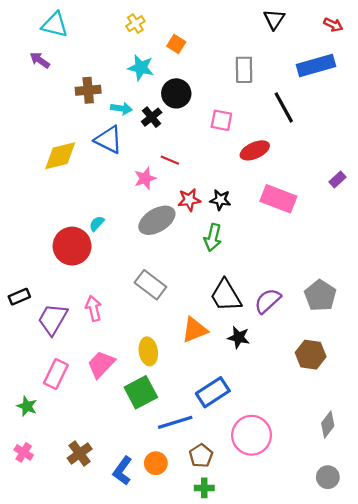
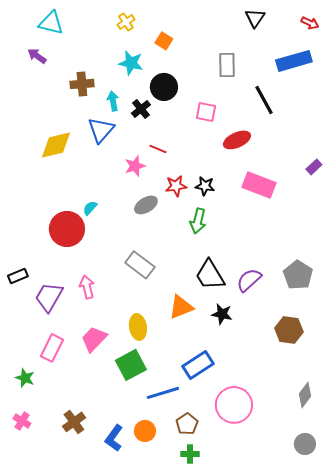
cyan arrow: (121, 108) -> (113, 101), turned -108
blue triangle: (109, 140) -> (101, 130), turned 44
gray ellipse: (157, 220) -> (146, 205), size x0.7

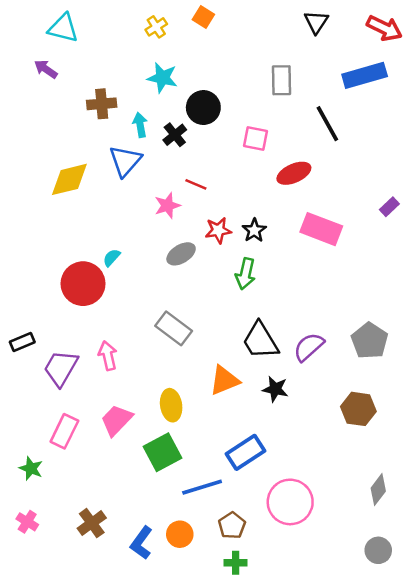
red arrow: (310, 23) -> (384, 28), size x1.6
orange square: (164, 41) -> (203, 17), moved
black star: (205, 186) -> (254, 230), turned 30

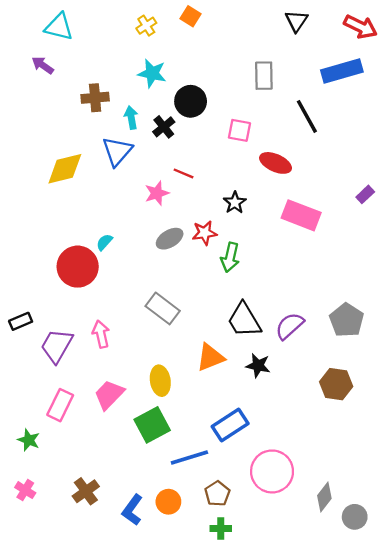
red ellipse: (294, 173) -> (276, 163), turned 48
red star: (218, 230) -> (205, 233), moved
black star: (254, 230) -> (235, 203), moved
gray diamond: (378, 490) -> (324, 497), moved

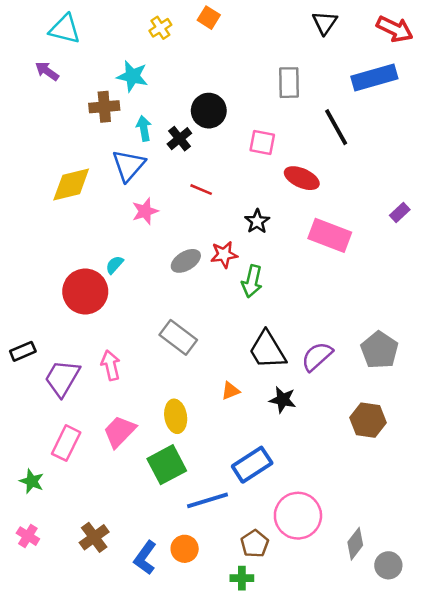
cyan star: (152, 73) -> (132, 76), moved
pink star: (157, 193) -> (145, 211), moved
orange triangle: (210, 357) -> (230, 391), size x0.6
brown pentagon: (217, 494) -> (255, 544), moved

